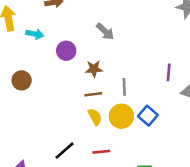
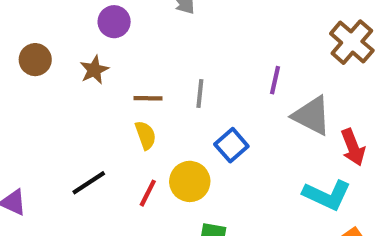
brown star: (94, 69) -> (94, 70), moved, turned -30
yellow circle: (121, 116) -> (190, 181), moved
red line: (101, 152) -> (148, 193), turned -66

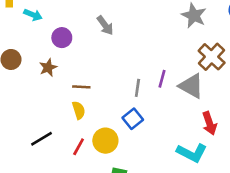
gray line: (200, 94) -> (137, 88), moved
gray triangle: (312, 116) -> (191, 86), moved

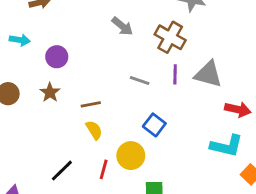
gray arrow: (105, 25) -> (122, 26), moved
brown cross: (212, 57) -> (170, 37), moved
gray line: (137, 88) -> (140, 80), moved, turned -66
red arrow: (209, 123) -> (238, 109), turned -45

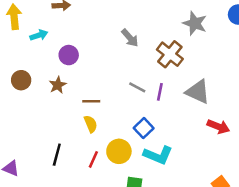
cyan arrow: (20, 40) -> (39, 35), turned -36
purple line: (175, 74) -> (160, 92), moved
cyan L-shape: (227, 146) -> (158, 155), moved
black line: (62, 171) -> (57, 155), turned -40

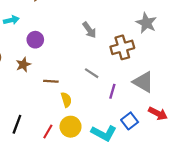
brown cross: (170, 54) -> (122, 47), turned 30
purple line: (160, 92) -> (112, 91), moved
yellow semicircle: (91, 124) -> (66, 100), moved
blue square: (144, 128) -> (130, 121), moved

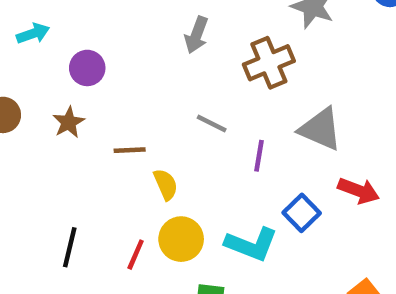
gray arrow: (89, 30) -> (196, 35), turned 63

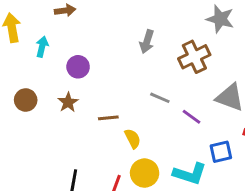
cyan arrow: (33, 33) -> (42, 47), turned -54
purple line: (259, 156) -> (191, 117), turned -60
blue square: (302, 213) -> (221, 152), turned 35

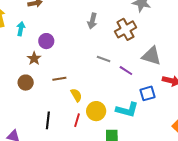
brown circle: (26, 100) -> (26, 83), moved
brown star: (68, 102) -> (34, 58), moved
brown line: (108, 118) -> (59, 79), moved
yellow semicircle: (133, 139) -> (76, 95), moved

